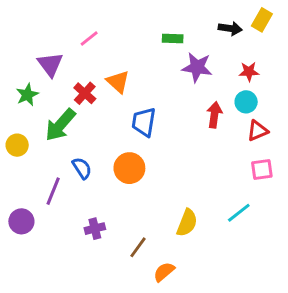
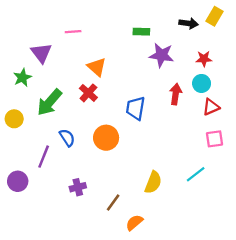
pink line: (89, 39) -> (73, 32), turned 35
red cross: (85, 93) -> (88, 93), moved
blue trapezoid: (144, 122) -> (136, 108), moved

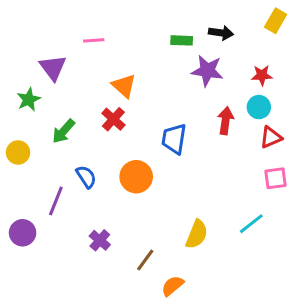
black arrow: (189, 23) -> (221, 33), moved
green arrow: (49, 102) -> (63, 131), size x0.7
purple cross: (78, 187) -> (100, 240), turned -35

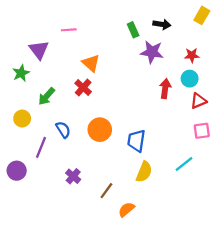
green rectangle: (182, 40) -> (133, 30), turned 64
blue trapezoid: (174, 139) -> (136, 141), moved
yellow circle: (18, 152) -> (22, 119), moved

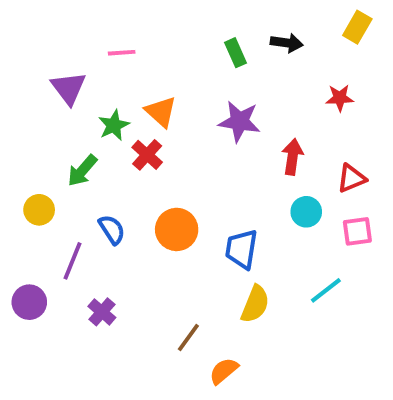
purple star: (152, 52) -> (239, 121), moved
green star: (21, 73) -> (114, 125), moved
cyan circle: (190, 79) -> (306, 212), moved
purple cross: (73, 176) -> (102, 312), moved

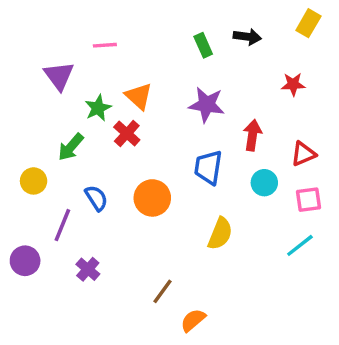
blue trapezoid: (241, 249) -> (208, 167), moved
cyan line: (326, 290) -> (300, 245), moved
yellow semicircle: (255, 304) -> (220, 234), moved

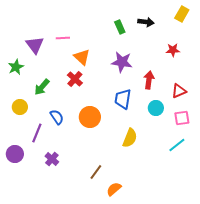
pink line: (105, 45) -> (63, 38), moved
green star: (98, 108) -> (16, 67), moved

